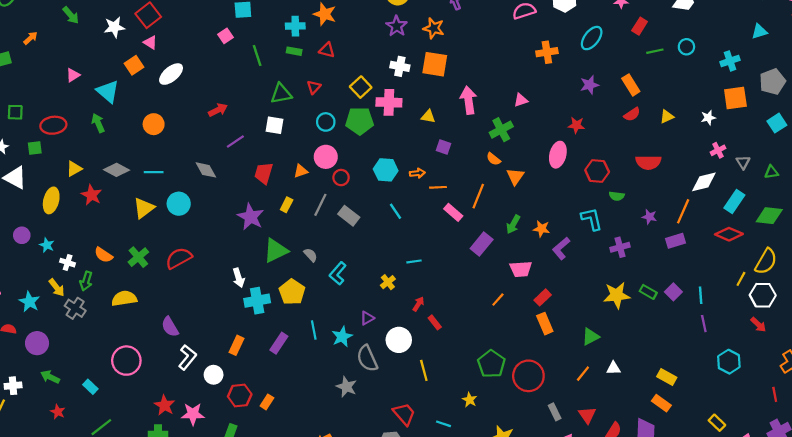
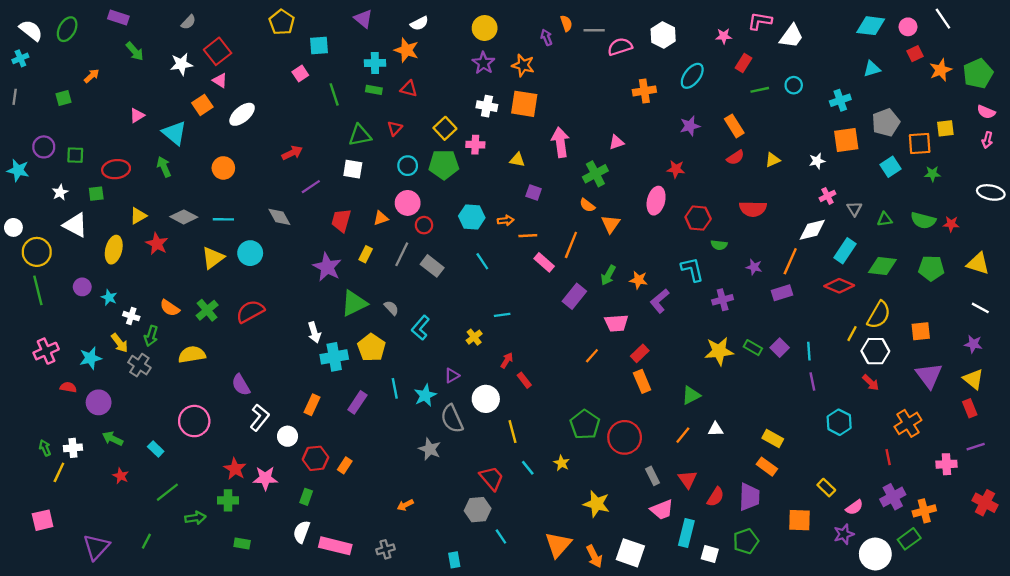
pink cross: (389, 102) -> (475, 145), size x0.7
cyan star: (29, 302) -> (90, 358), turned 30
cyan line: (443, 424) -> (528, 468), moved, turned 32

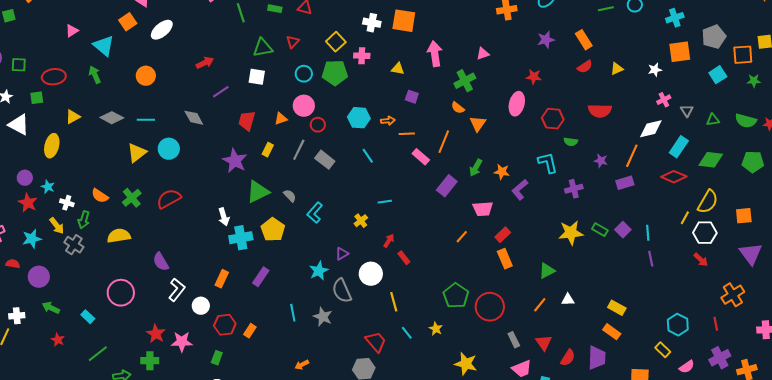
red star: (157, 244) -> (28, 203), moved
cyan line: (395, 388) -> (293, 313), moved
cyan hexagon: (839, 422) -> (678, 325), moved

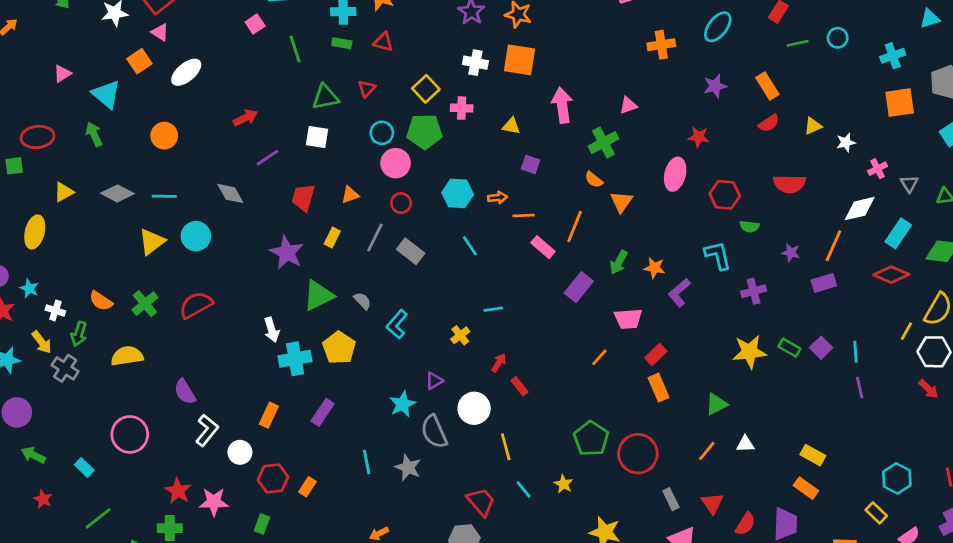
white star: (655, 70) -> (846, 142), moved
pink circle: (304, 106) -> (396, 163), moved

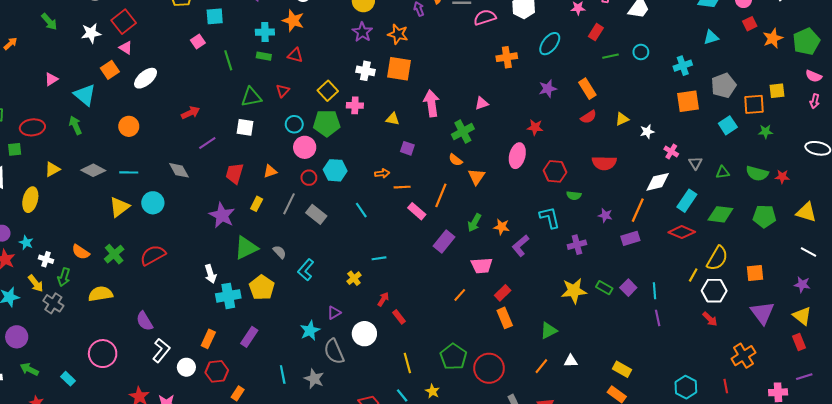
pink cross: (878, 169) -> (671, 151), turned -32
cyan hexagon: (458, 193) -> (335, 170), moved
yellow line: (506, 447) -> (407, 363), moved
red hexagon: (273, 478) -> (217, 371), moved

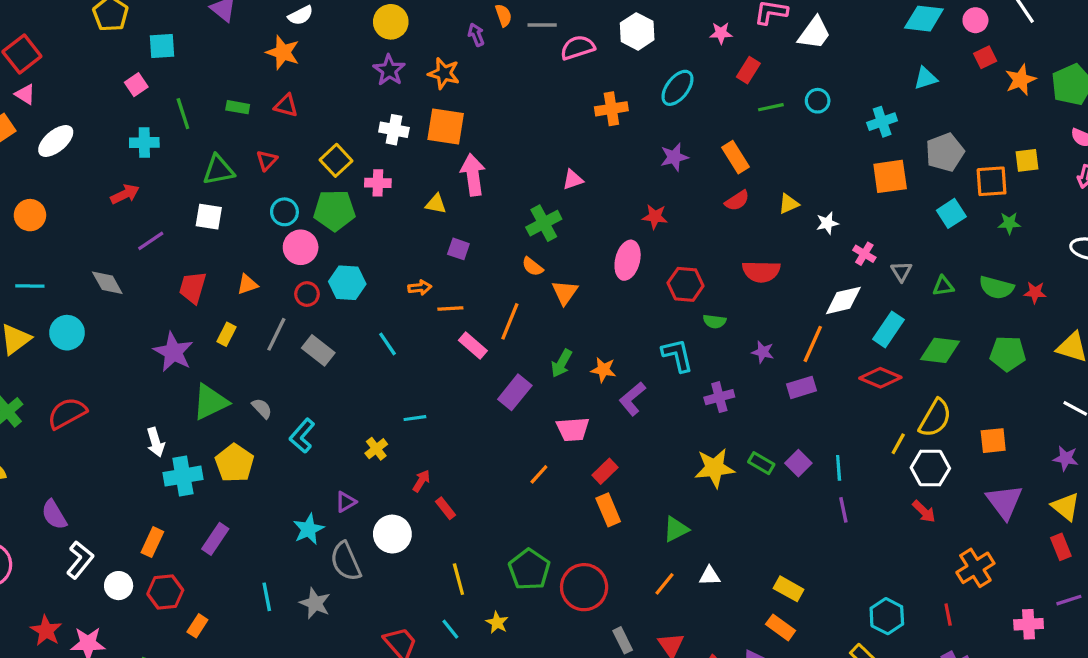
cyan cross: (265, 32) -> (144, 143), moved
pink arrow: (431, 103) -> (473, 175), moved

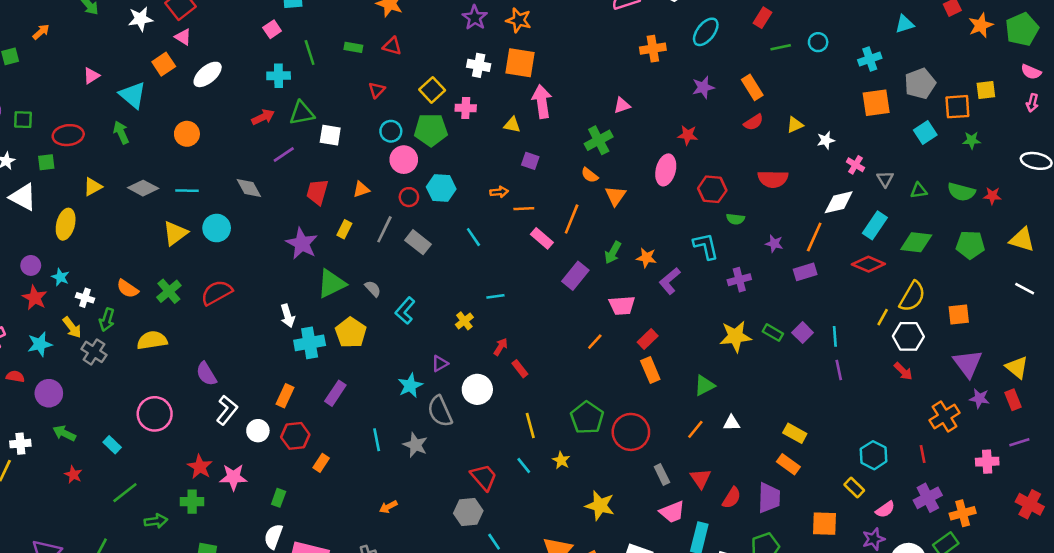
green triangle: (218, 170) -> (302, 113), moved
purple star: (1066, 458) -> (979, 398), moved

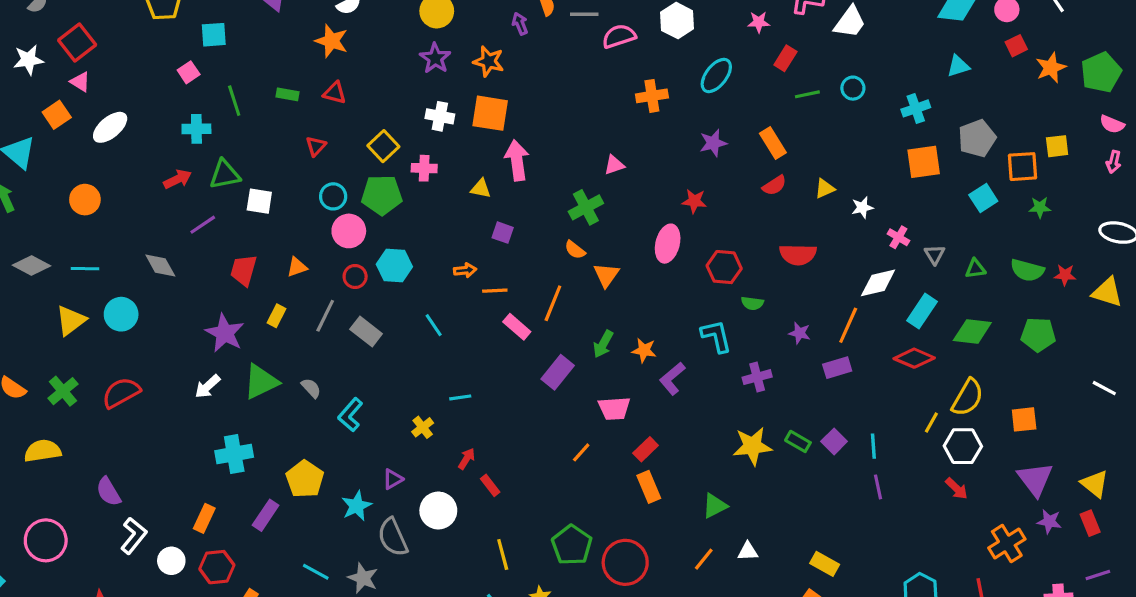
yellow triangle: (1022, 240) -> (1107, 292), moved
white arrow: (288, 316) -> (207, 386), moved, turned 65
yellow pentagon: (351, 333) -> (305, 479), moved
cyan line: (377, 440) -> (316, 572), turned -50

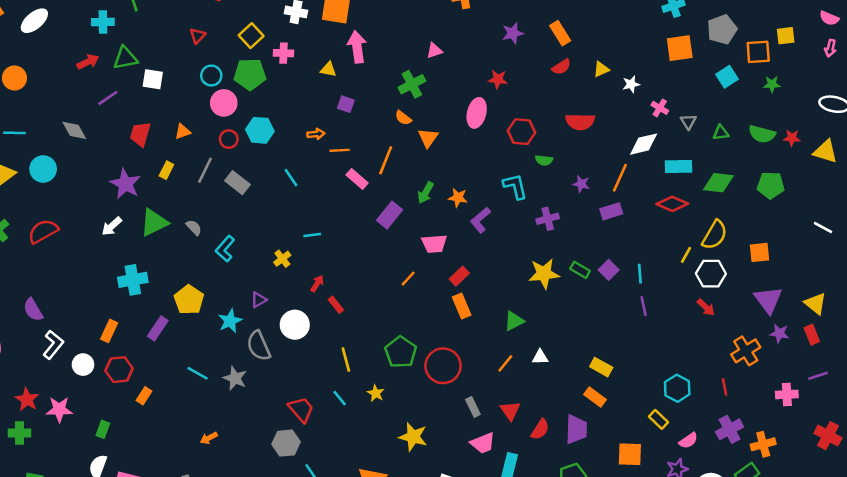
cyan rectangle: (922, 311) -> (678, 166), turned 55

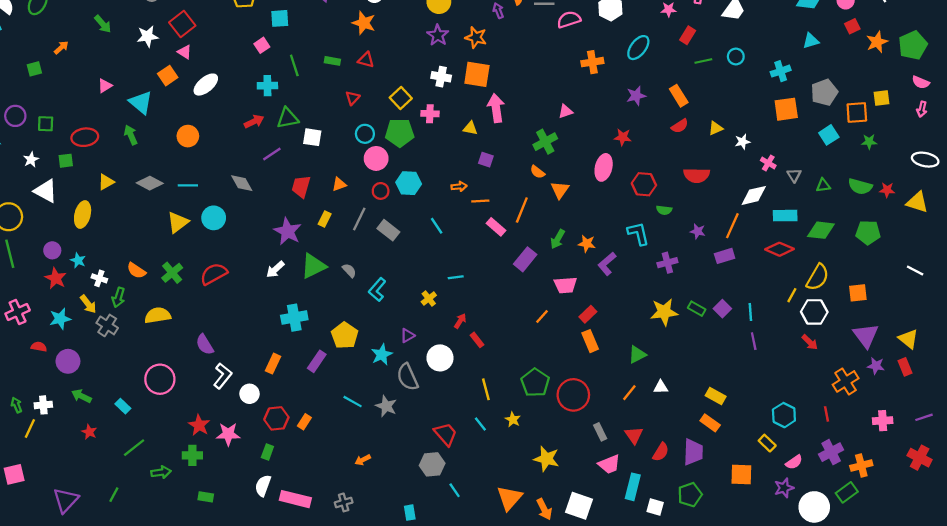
red hexagon: (119, 370) -> (276, 418), moved
purple line: (818, 376) -> (924, 417), moved

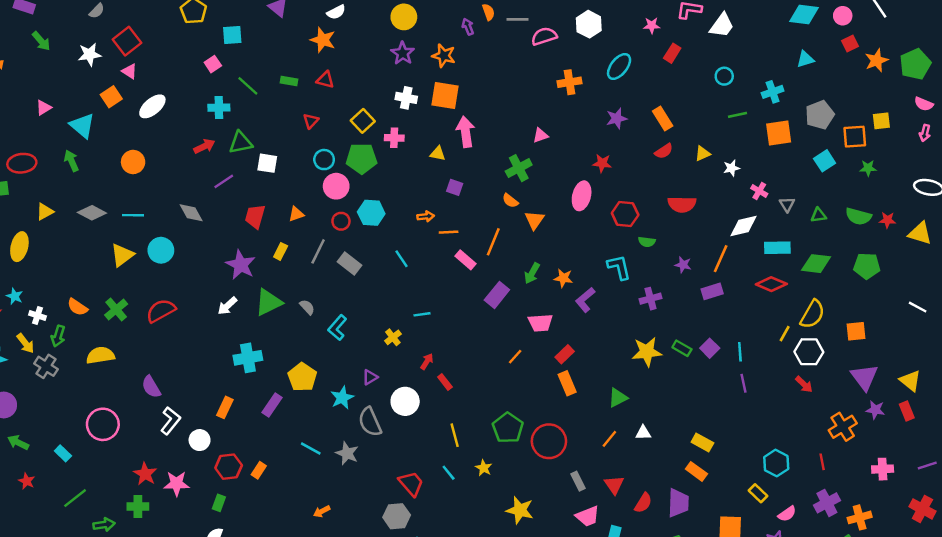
green line: (703, 61) -> (738, 115), moved
green line: (294, 65) -> (248, 86), turned -30

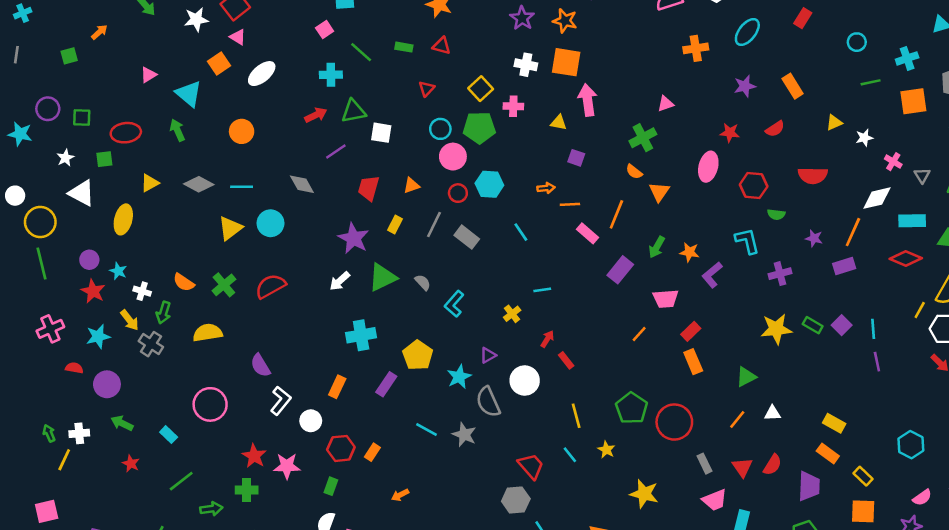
red semicircle: (664, 151) -> (775, 129), moved
yellow rectangle: (758, 493) -> (863, 476), moved
red semicircle: (643, 503) -> (772, 465), moved
orange arrow: (322, 511) -> (400, 495), moved

